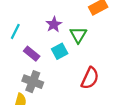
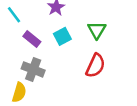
cyan line: (15, 31) -> (14, 15), turned -63
green triangle: (78, 35) -> (97, 30), moved

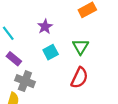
purple rectangle: (32, 39) -> (14, 59), moved

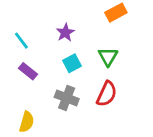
gray cross: (25, 81) -> (67, 98), moved

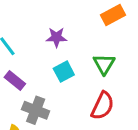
purple star: (65, 33) -> (56, 37), turned 30
gray cross: (67, 98) -> (36, 110), moved

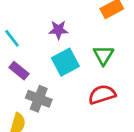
cyan square: (64, 72) -> (65, 62), size x1.4
red semicircle: (103, 106) -> (102, 95), turned -132

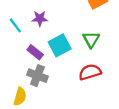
purple star: (58, 30) -> (40, 18), moved
purple rectangle: (19, 71) -> (35, 52), moved

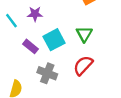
red semicircle: (90, 72) -> (83, 65), turned -30
gray cross: (37, 76) -> (47, 73), moved

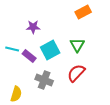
cyan line: (11, 21) -> (12, 49), moved, turned -40

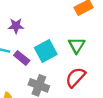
purple star: (33, 27) -> (16, 26), moved

